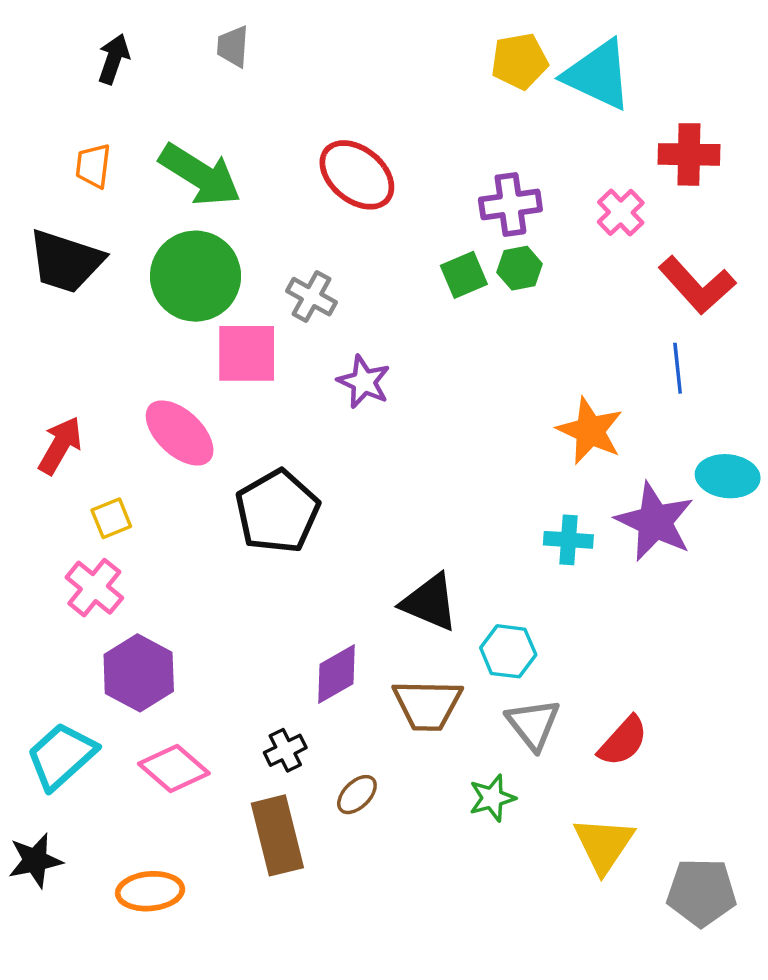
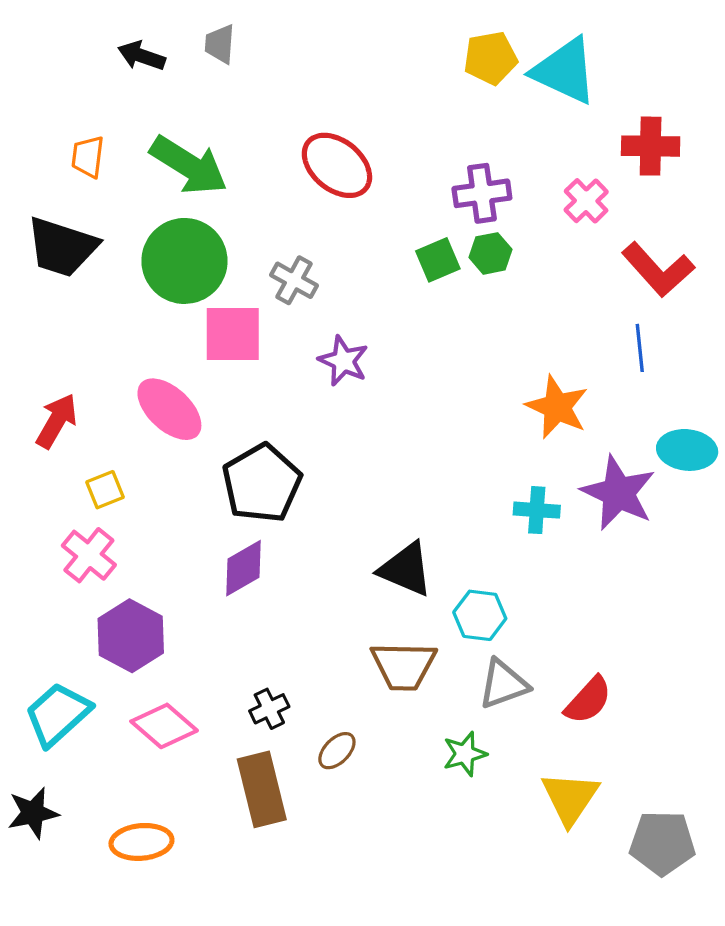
black arrow: (114, 59) -> (142, 56), moved, turned -90
purple diamond: (336, 674) -> (244, 568), moved
gray triangle: (533, 724) -> (503, 684), turned 48

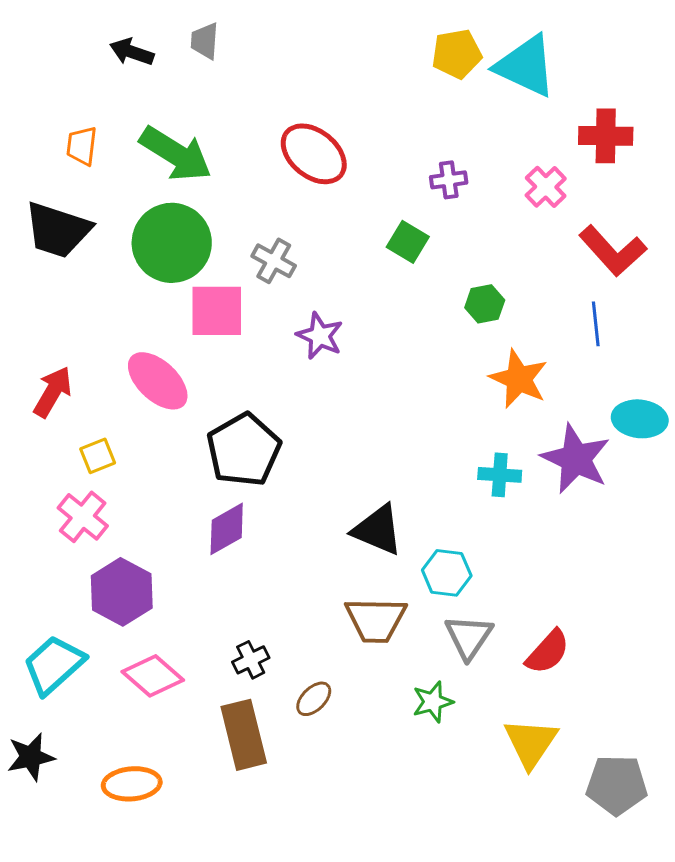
purple cross: (482, 193) -> (449, 180), size x0.7
green hexagon: (491, 253) -> (485, 304), moved
green square: (438, 260) -> (408, 242), turned -36
gray triangle: (503, 684) -> (469, 637), turned -36

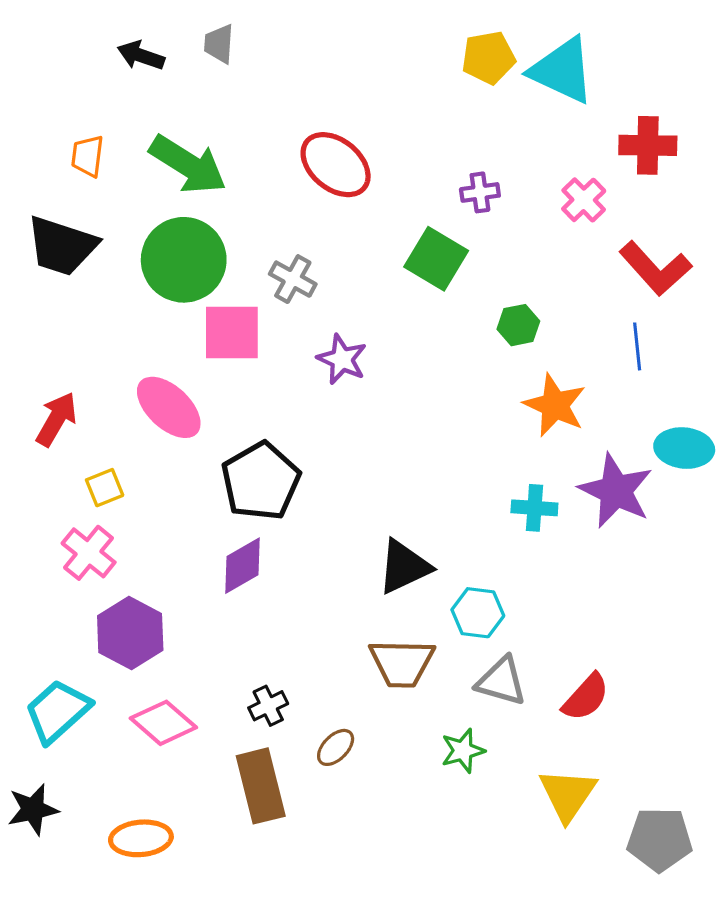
green square: (408, 242) -> (436, 259), size x1.4
black triangle: (378, 530) -> (404, 567), turned -48
gray triangle: (469, 637) -> (501, 681), turned -48

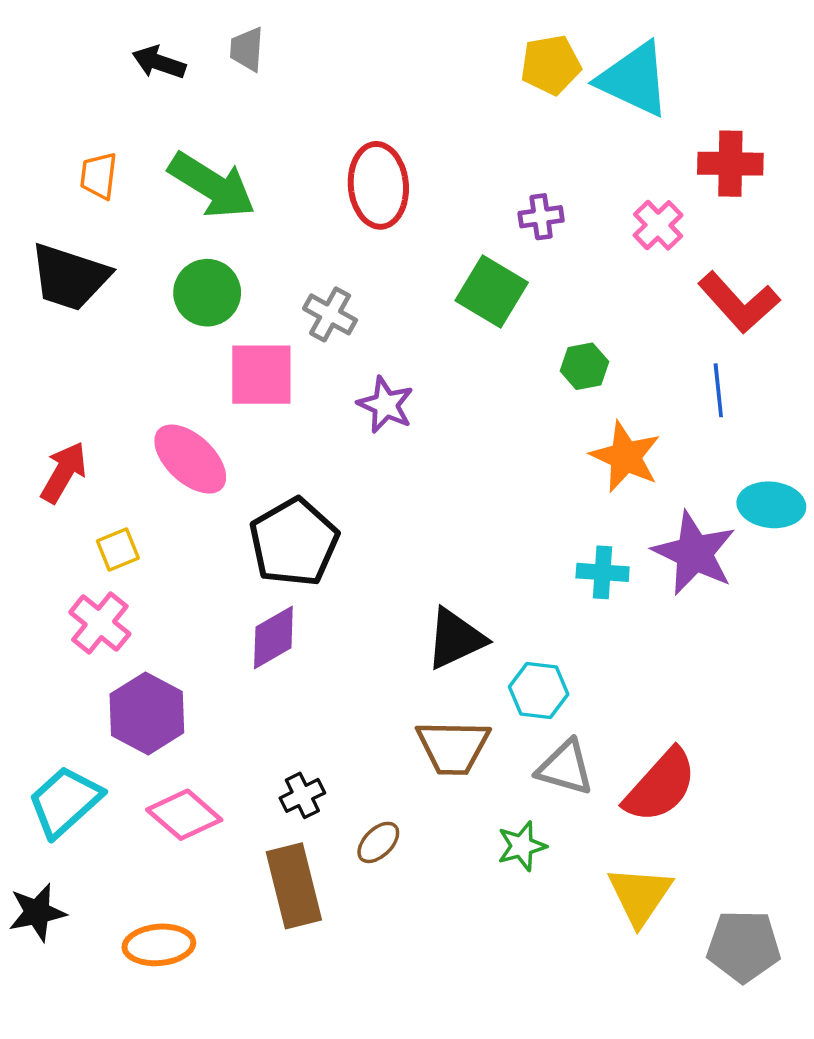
red ellipse: (336, 165) -> (378, 185), turned 46
green circle: (184, 260) -> (207, 293), size x0.7
red semicircle: (586, 697) -> (660, 786), size x1.4

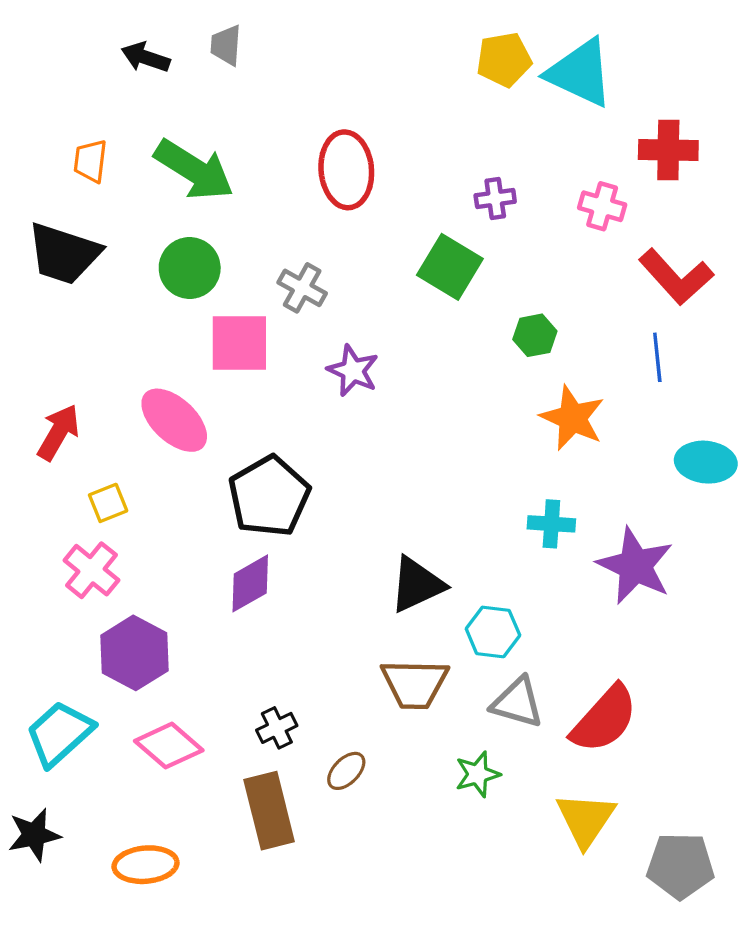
pink cross: (658, 225) -> (602, 206), turned -30
purple star: (694, 553) -> (635, 566), moved

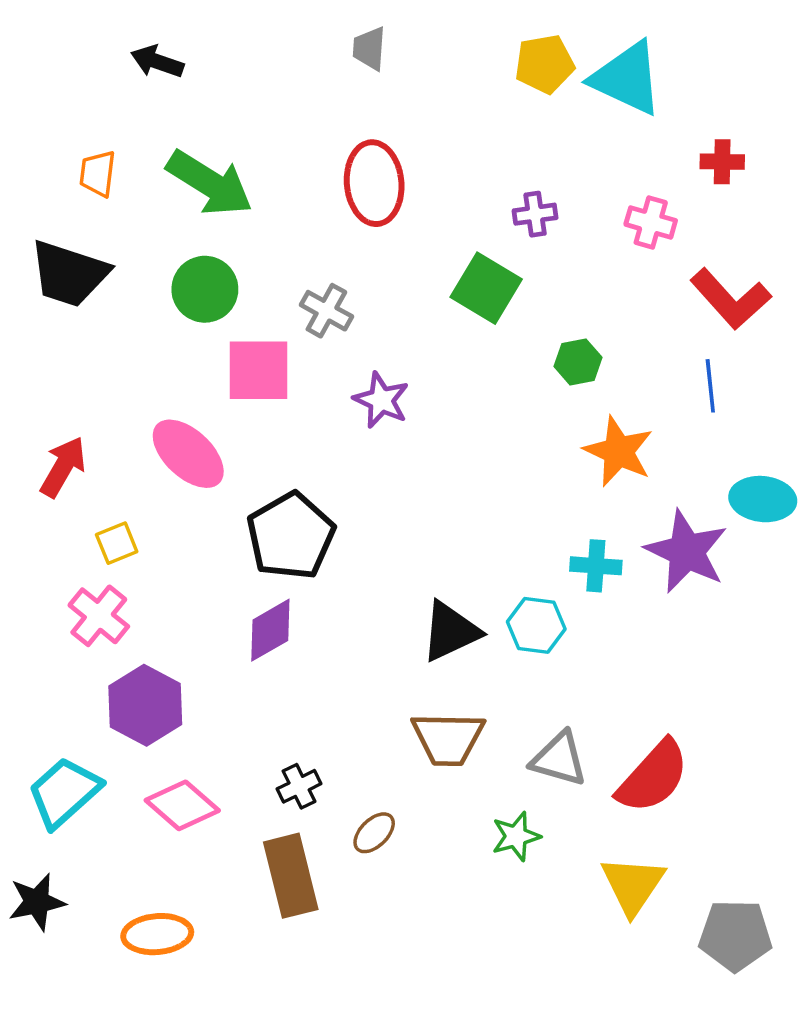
gray trapezoid: (226, 45) -> (369, 48), moved
red cross: (668, 150) -> (722, 162), size x0.7
purple star: (635, 566) -> (686, 551), moved
cyan hexagon: (493, 632) -> (536, 625), moved

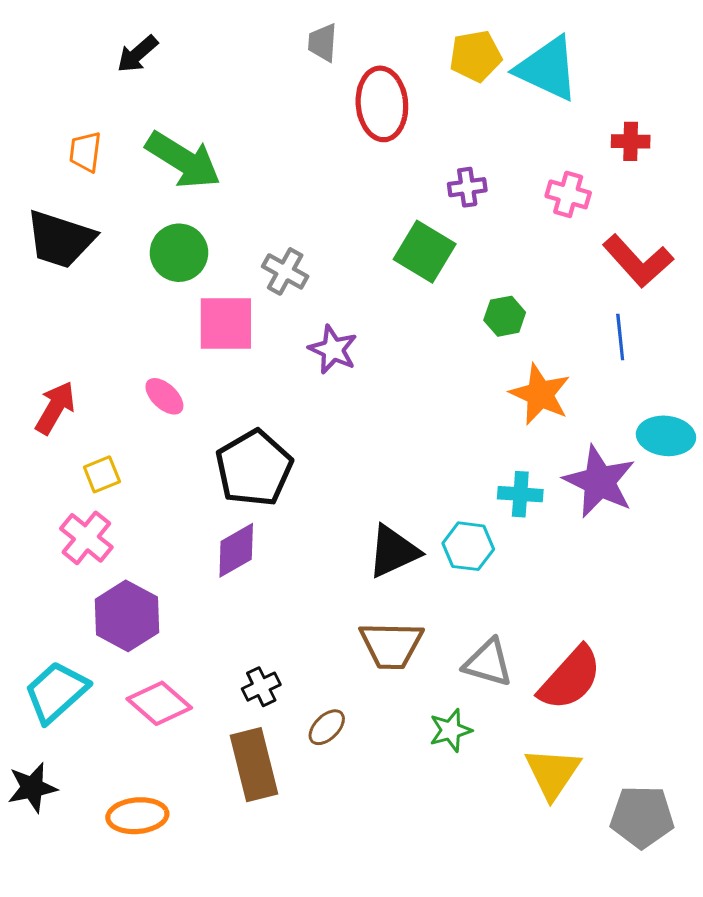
black arrow: (157, 62) -> (137, 54), turned -60
red ellipse: (374, 183) -> (382, 104), moved
pink ellipse: (188, 454) -> (164, 396), size x0.6

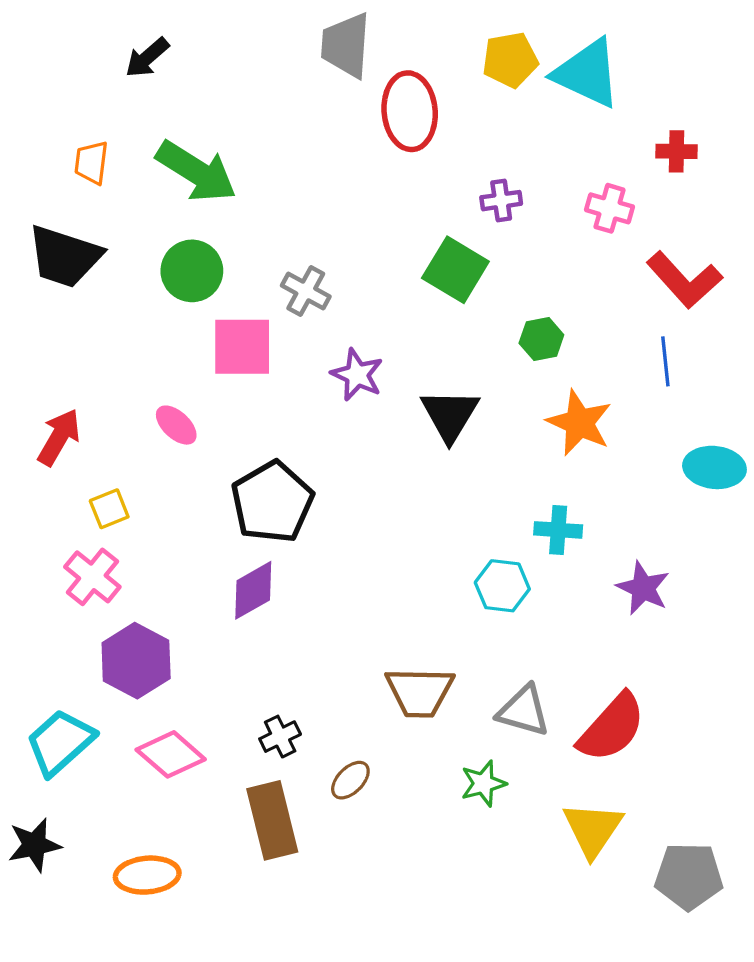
gray trapezoid: (323, 43) -> (346, 45), size x1.6
purple star: (599, 482) -> (643, 588), moved, size x0.7
black triangle: (393, 551) -> (450, 415), moved, turned -34

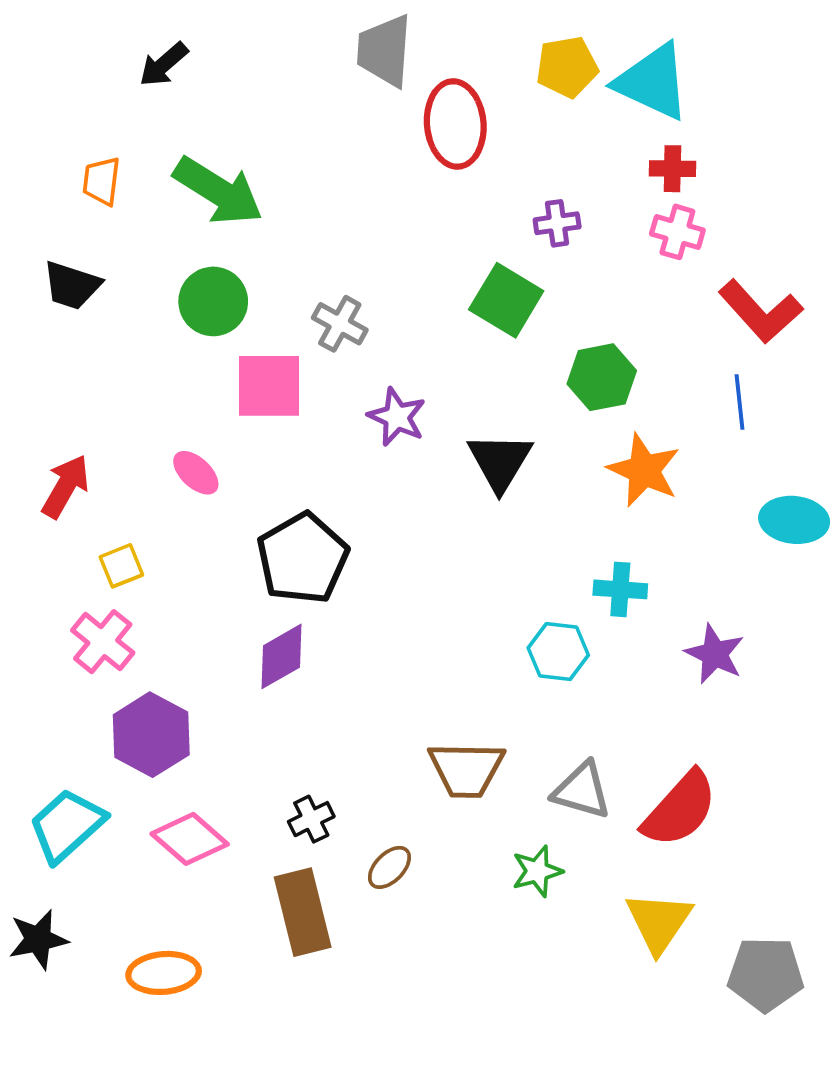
red cross: (677, 151) -> (672, 169), moved
black trapezoid: (65, 256) -> (72, 285), size x0.7
green hexagon: (541, 339) -> (602, 377), size x1.4

